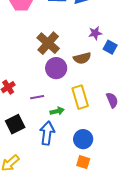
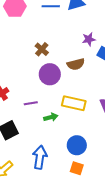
brown cross: (48, 43) -> (42, 49), size x0.6
yellow rectangle: (80, 97) -> (74, 103), turned -60
blue arrow: (47, 133) -> (40, 157), moved

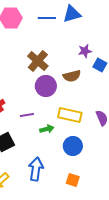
brown cross: (42, 49) -> (38, 61), size x1.5
blue circle: (77, 145) -> (73, 146), moved

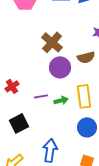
yellow rectangle: (70, 115) -> (84, 96), turned 70
green arrow: (47, 129) -> (61, 100), moved

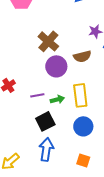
black square: (19, 123) -> (45, 121), moved

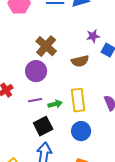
purple circle: (56, 66) -> (36, 71), moved

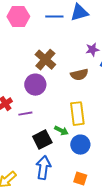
purple line: (35, 100) -> (25, 114), moved
green arrow: (55, 104) -> (61, 131), moved, turned 40

